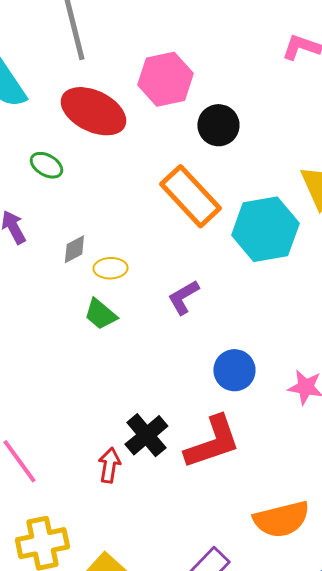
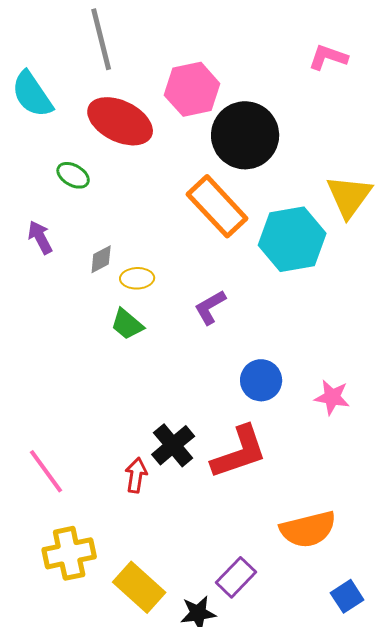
black circle: (218, 125) -> (245, 135), size x1.6

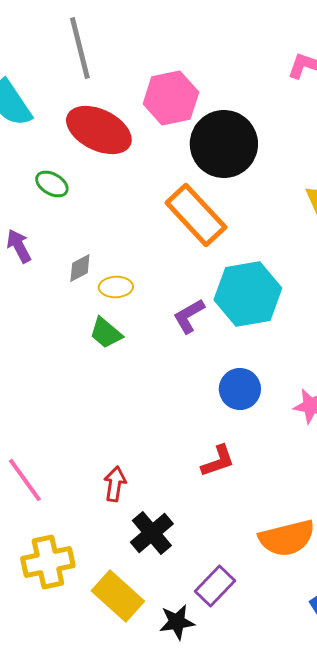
cyan hexagon: (292, 239) -> (248, 294), moved
black cross: (173, 445) -> (152, 533), moved
red L-shape: (239, 452) -> (218, 461), size x0.6

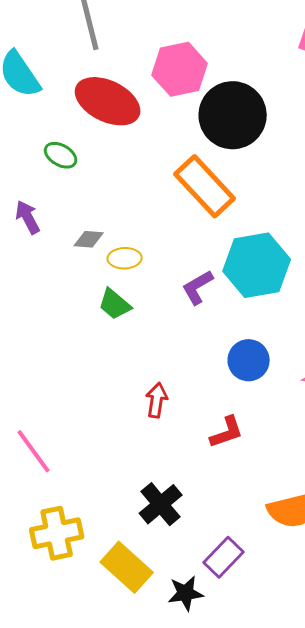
gray diamond: (80, 268) -> (89, 239), turned 32
red arrow: (115, 484) -> (157, 400), moved

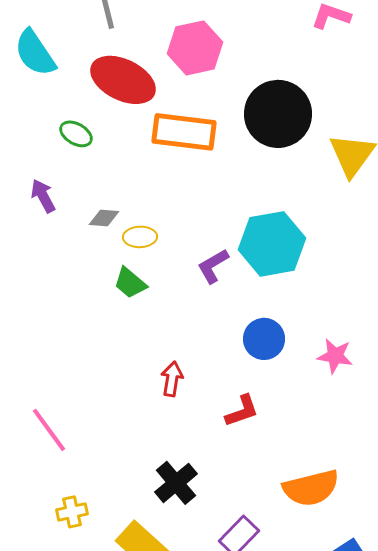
black circle: (233, 115) -> (278, 114), moved
orange rectangle: (205, 186) -> (184, 132), moved, turned -40
yellow cross: (57, 533) -> (72, 512), size x0.6

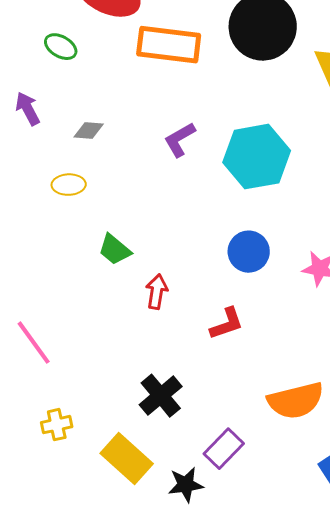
yellow ellipse: (140, 237) -> (69, 185), moved
purple L-shape: (213, 266) -> (180, 140), moved
green trapezoid: (130, 283) -> (115, 250), moved

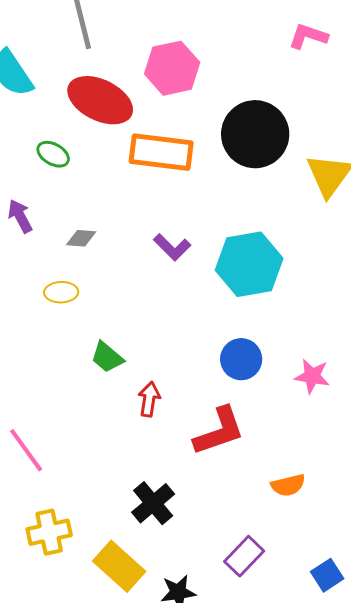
purple L-shape: (180, 140) -> (172, 247), turned -105
red L-shape: (227, 324) -> (219, 431), size x1.5
orange semicircle: (296, 401) -> (288, 485), moved, size x0.6
yellow cross: (57, 425) -> (49, 532), size x1.4
purple rectangle: (224, 449) -> (244, 556), moved

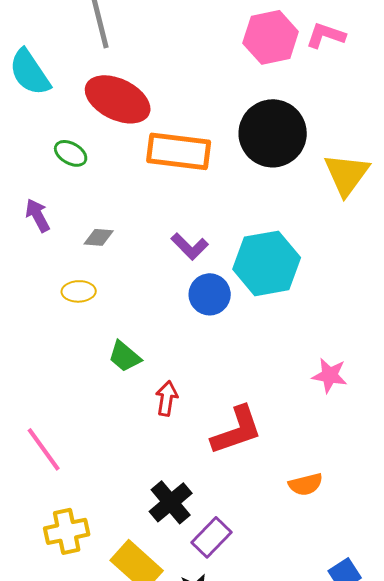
pink hexagon: (172, 68) -> (271, 37), moved
blue circle: (241, 359) -> (210, 294), moved
purple rectangle: (244, 556) -> (212, 537), moved

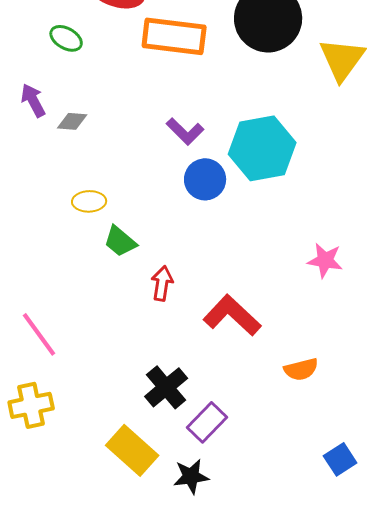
gray diamond: (99, 237) -> (72, 121), moved
yellow ellipse: (79, 291) -> (89, 201), moved
red L-shape: (237, 430) -> (232, 315), turned -118
yellow cross: (67, 531) -> (31, 405), moved

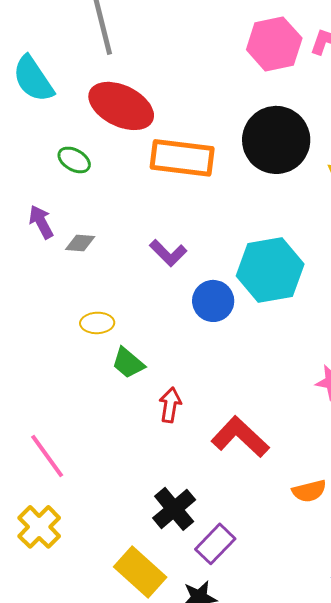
purple L-shape: (185, 131) -> (168, 253), moved
yellow cross: (31, 405) -> (39, 527), turned -33

